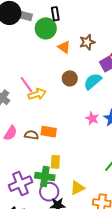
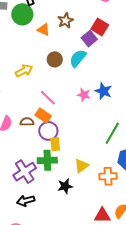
pink line: (26, 85) -> (48, 98), moved
yellow arrow: (37, 94) -> (24, 71), moved
orange rectangle: (49, 132) -> (43, 116), turned 35
purple circle: (49, 192) -> (48, 131), moved

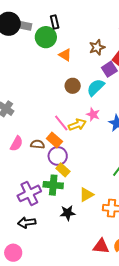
brown star: (66, 21) -> (97, 47), moved
yellow arrow: (24, 71) -> (77, 125), moved
pink star: (84, 95) -> (93, 114), moved
yellow rectangle: (55, 144) -> (63, 170), turned -48

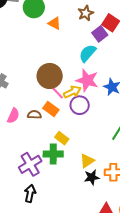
brown circle: (73, 86) -> (50, 76), moved, size x1.6
pink star: (93, 114) -> (87, 80), size x1.6
purple circle: (58, 156) -> (80, 105), moved
black star: (68, 213) -> (92, 177), moved
black arrow: (27, 222) -> (30, 193), turned 114

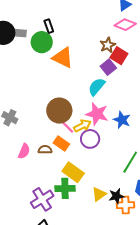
brown star: (86, 13) -> (108, 45), moved
orange triangle: (54, 23) -> (63, 58), size x1.6
yellow rectangle: (62, 138) -> (73, 172), size x1.5
black star: (92, 177) -> (116, 196), moved

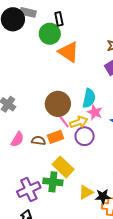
gray rectangle: (18, 33) -> (28, 12), moved
cyan semicircle: (97, 87) -> (89, 98), moved, turned 144
pink star: (97, 114) -> (95, 112), size x0.7
orange rectangle: (61, 144) -> (55, 137), turned -63

